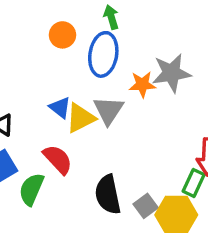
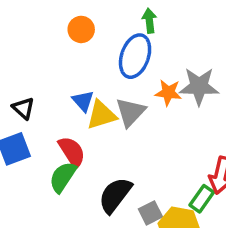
orange circle: (62, 35) -> (81, 29), moved
green semicircle: (31, 189) -> (63, 177), moved
black semicircle: (108, 195) -> (115, 195), turned 39

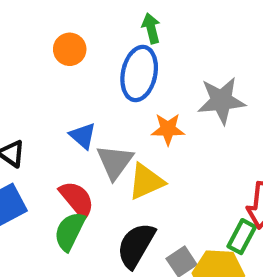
orange star: (168, 93) -> (168, 129), moved
gray triangle: (130, 112) -> (115, 162), moved
yellow triangle: (101, 115) -> (146, 182), moved

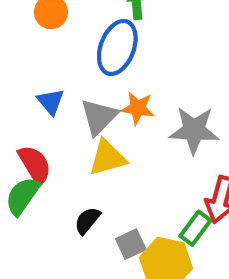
gray star: (221, 101) -> (194, 130), moved
gray triangle: (115, 162) -> (99, 117), moved
black semicircle: (136, 245) -> (87, 221), size x0.6

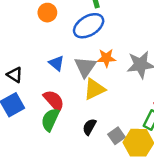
blue ellipse: (117, 47) -> (89, 26), turned 48

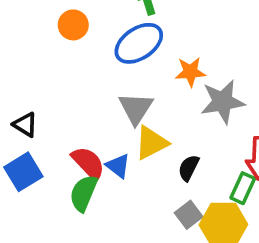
orange star: (106, 58) -> (190, 72), moved
blue triangle: (56, 63) -> (118, 166), moved
black semicircle: (89, 127) -> (189, 168), moved

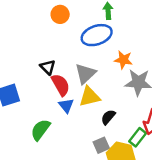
black triangle: (25, 125) -> (48, 67), moved
red semicircle: (88, 163) -> (61, 85), moved
green semicircle: (83, 193) -> (40, 130), moved

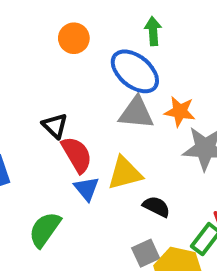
blue ellipse: (97, 35) -> (135, 71), turned 60
gray triangle: (85, 74) -> (136, 113), moved, turned 50
black semicircle: (108, 117) -> (156, 207), turned 77

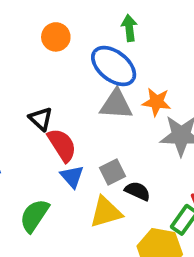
yellow triangle: (125, 173) -> (106, 212), moved
gray square: (146, 253) -> (112, 172), moved

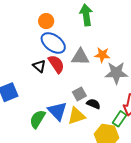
green arrow: (129, 28) -> (86, 15), size x1.5
blue ellipse: (114, 66) -> (53, 43), moved
red semicircle: (62, 145) -> (56, 64), moved
blue triangle: (72, 176) -> (57, 111), moved, size x1.5

